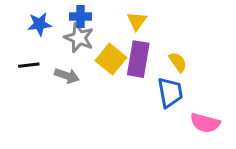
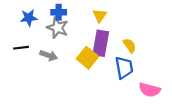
yellow square: (111, 59) -> (87, 58), moved

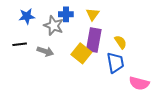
blue cross: (59, 12) -> (66, 14), moved

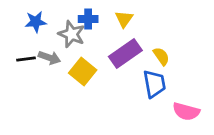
purple rectangle: (94, 40) -> (125, 53), turned 45
gray arrow: (45, 51) -> (49, 58), moved
yellow square: (81, 53) -> (83, 71), moved

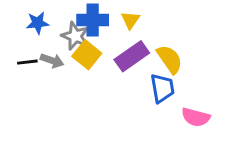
blue cross: (88, 19) -> (93, 20), size x1.5
yellow semicircle: (161, 56) -> (170, 59), size x1.5
yellow square: (83, 71) -> (87, 55), moved

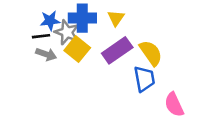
blue star: (38, 23) -> (50, 21), moved
black line: (27, 62) -> (41, 36), moved
pink semicircle: (196, 117) -> (174, 105), turned 50

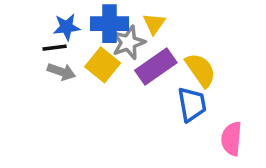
gray star: (67, 32) -> (128, 42), moved, turned 30
pink semicircle: (174, 105) -> (232, 139), turned 30

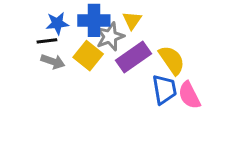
pink semicircle: (232, 139) -> (189, 95), moved, turned -32

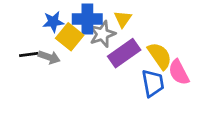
black line: (47, 41) -> (29, 54), moved
yellow square: (88, 56) -> (70, 37), moved
pink semicircle: (189, 95) -> (179, 72), moved

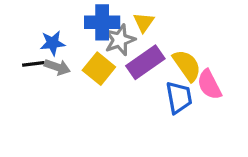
blue star: (53, 22) -> (53, 43), moved
yellow square: (70, 37) -> (99, 69), moved

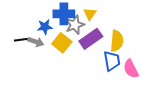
blue star: (53, 43) -> (45, 27), moved
yellow semicircle: (187, 65) -> (117, 41), turned 40
pink semicircle: (209, 85) -> (131, 69), moved

